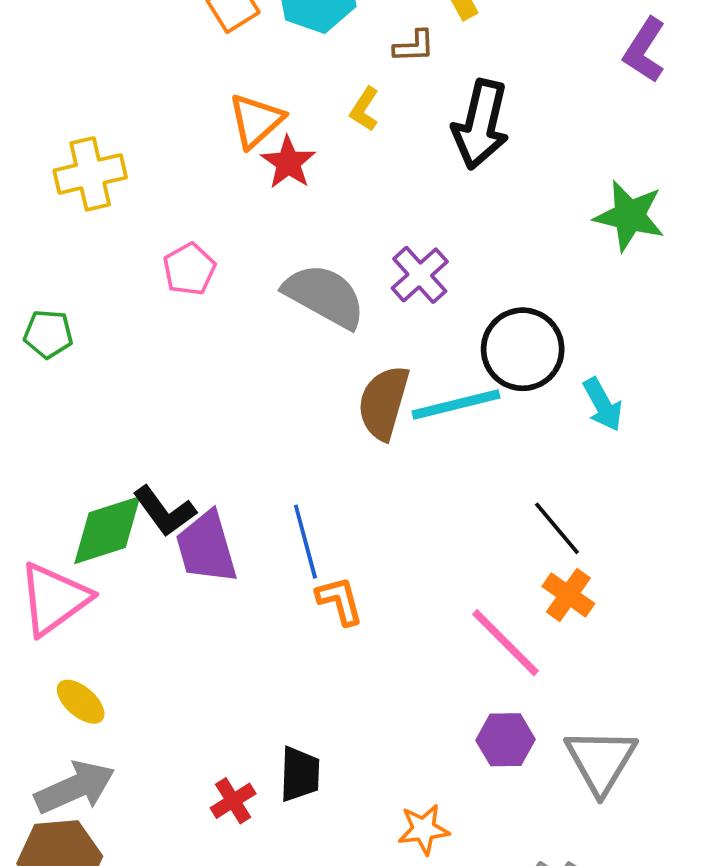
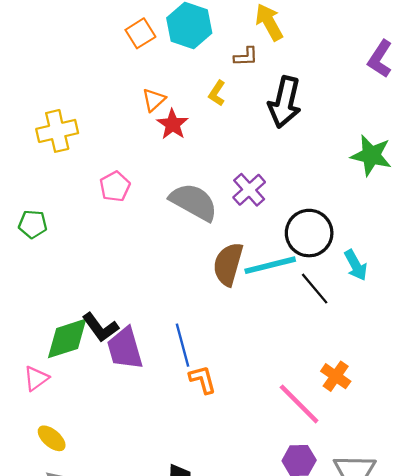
orange triangle: (256, 121) -> (154, 100), size x0.7
black line: (557, 528) -> (315, 289), moved
pink triangle: (54, 599) -> (36, 378), size x0.6

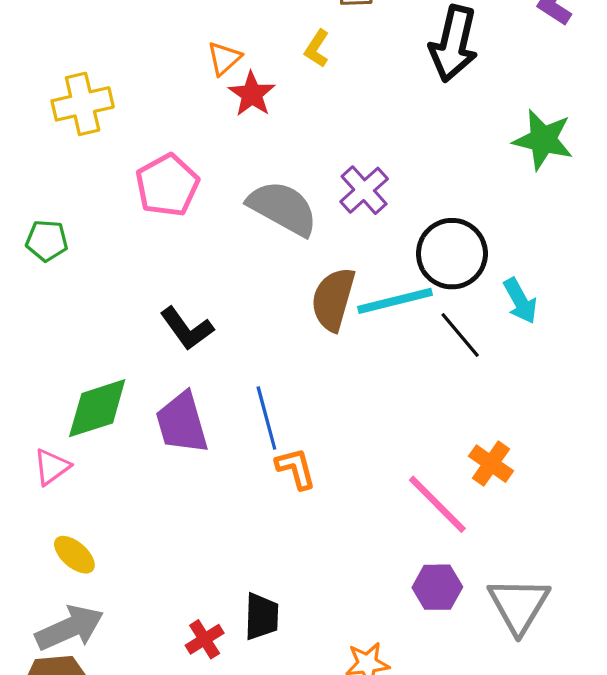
black arrow: (285, 102) -> (454, 44), moved
pink pentagon: (115, 186) -> (167, 185), size x1.4
black L-shape: (100, 327) -> (187, 328), moved

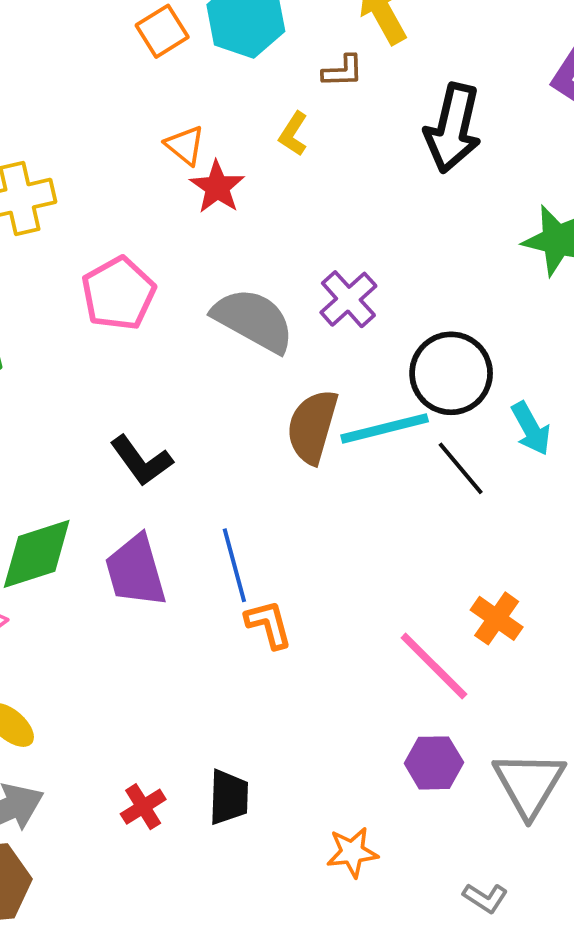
orange triangle: (224, 58) -> (185, 145), turned -39
red cross: (205, 639) -> (143, 807), moved

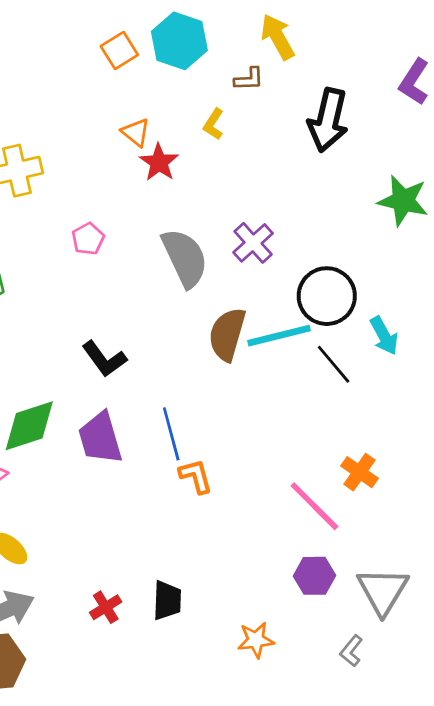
pink pentagon: (118, 293) -> (88, 239), size x0.6
gray semicircle: (253, 320) -> (185, 258), turned 36
gray L-shape: (485, 898) -> (351, 651), moved, turned 96

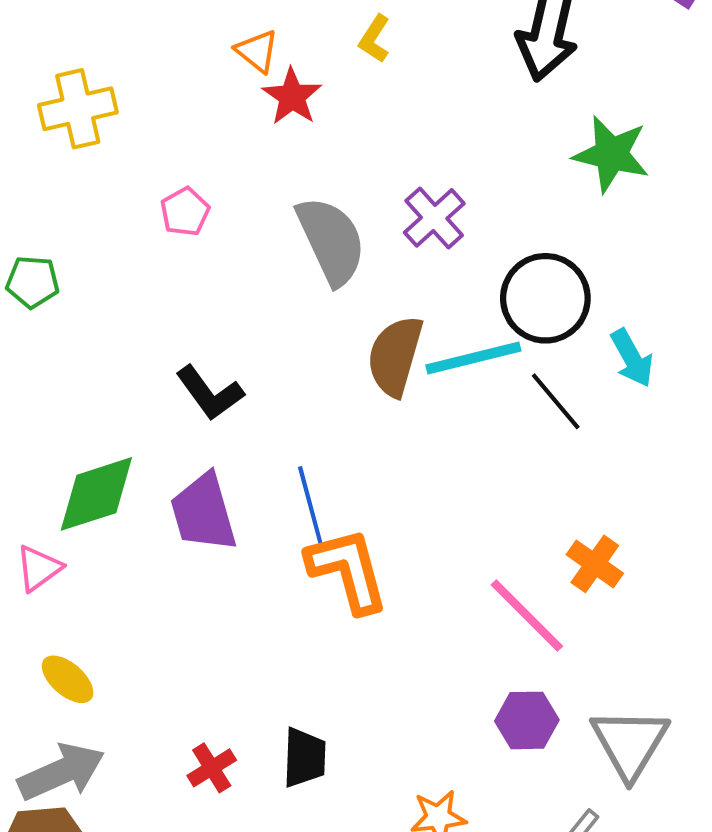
green star: (403, 201) -> (611, 154), moved
orange L-shape: (196, 476) -> (348, 570), size x1.6

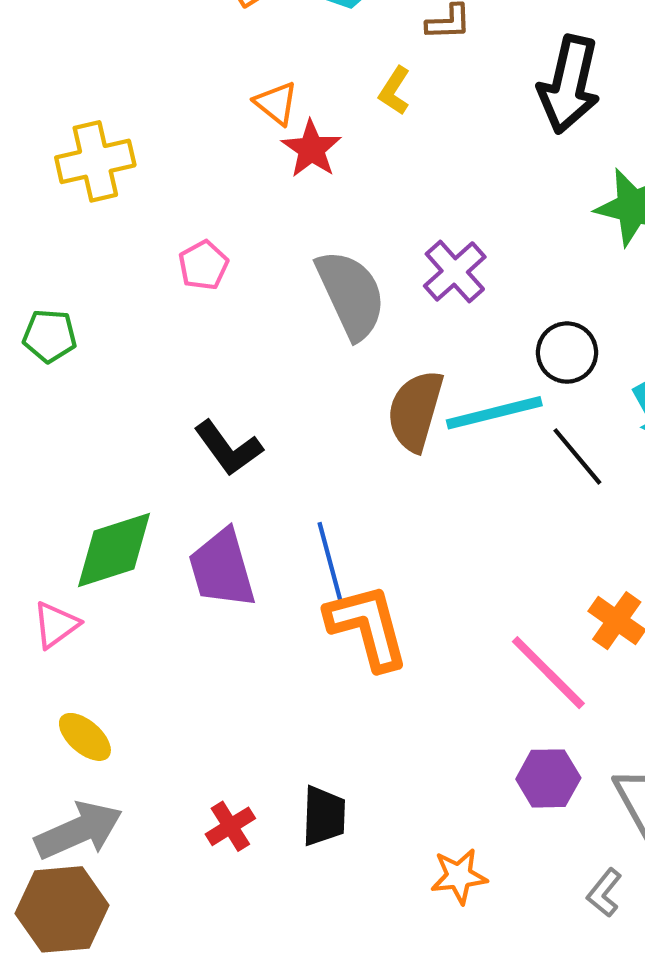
black circle: (545, 298) -> (567, 353), size x0.7

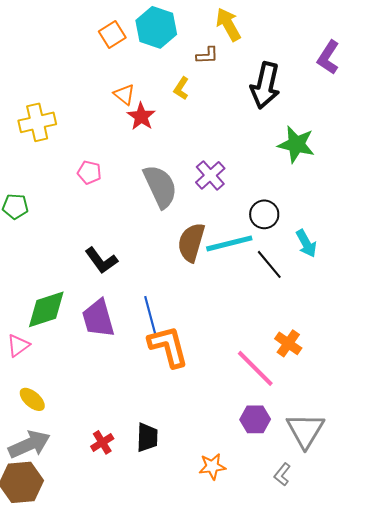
pink pentagon: (203, 265) -> (89, 172), turned -30

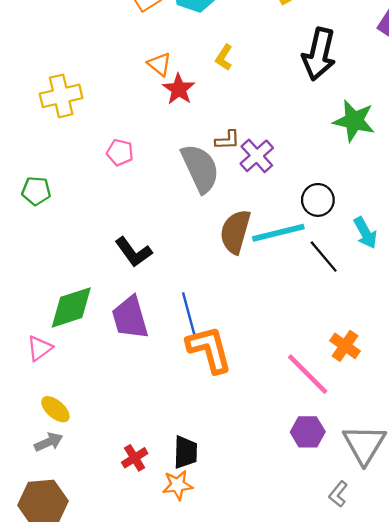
brown L-shape: (207, 55) -> (227, 140), moved
gray arrow: (29, 444) -> (49, 442), moved, size x0.6
orange star: (212, 466) -> (178, 485), moved

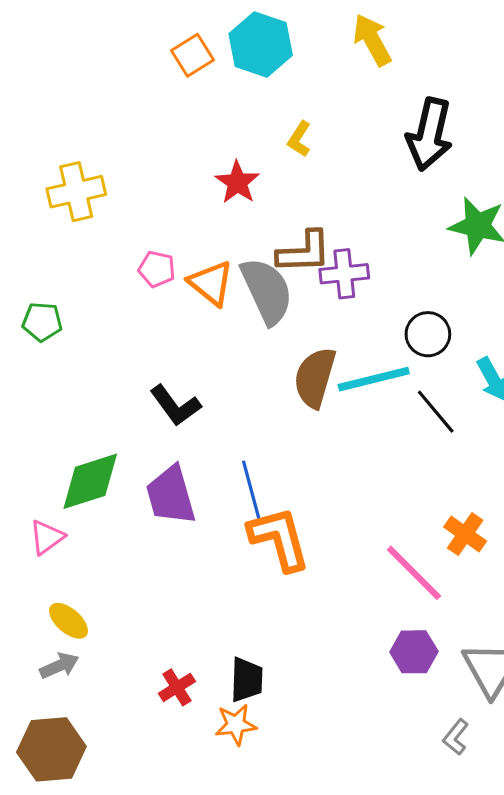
orange triangle: (160, 64) -> (211, 283), moved, size x1.4
brown L-shape: (227, 140) -> (304, 252), size x1.6
purple cross: (257, 156) -> (344, 274), turned 36

